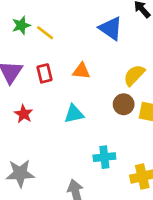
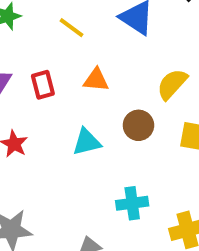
yellow line: (45, 33) -> (71, 28), moved
brown circle: (124, 104) -> (138, 125), moved

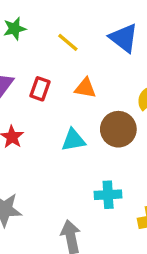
red rectangle: (43, 85) -> (40, 89), turned 30
brown circle: (138, 125) -> (118, 129), size x1.4

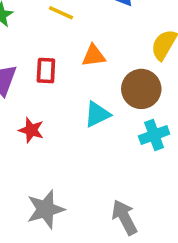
cyan cross: (108, 195) -> (154, 135), moved

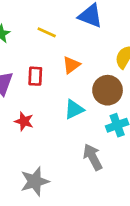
orange triangle: (94, 56) -> (71, 65), turned -30
gray arrow: (124, 217) -> (93, 157), moved

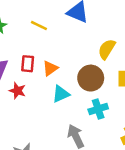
orange triangle: (71, 65) -> (50, 68), moved
red star: (24, 121) -> (17, 91), moved

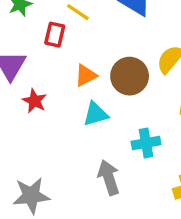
red rectangle: (28, 64) -> (55, 35), moved
brown circle: (91, 78) -> (130, 76), moved

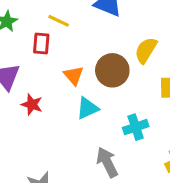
orange triangle: (86, 75) -> (74, 75), turned -35

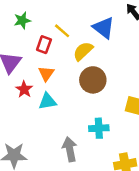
yellow semicircle: (146, 50) -> (83, 51), moved
orange triangle: (74, 75) -> (46, 74), moved
cyan triangle: (87, 108) -> (47, 101), moved

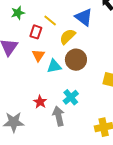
red star: (24, 89) -> (40, 102), moved
cyan triangle: (47, 101) -> (54, 66), moved
cyan cross: (99, 128) -> (71, 97), moved, turned -35

